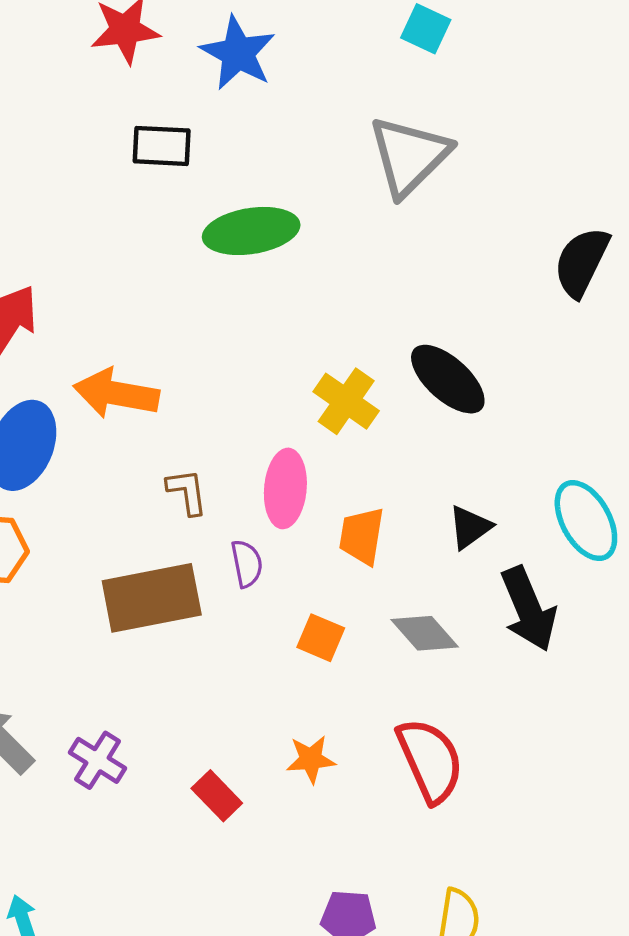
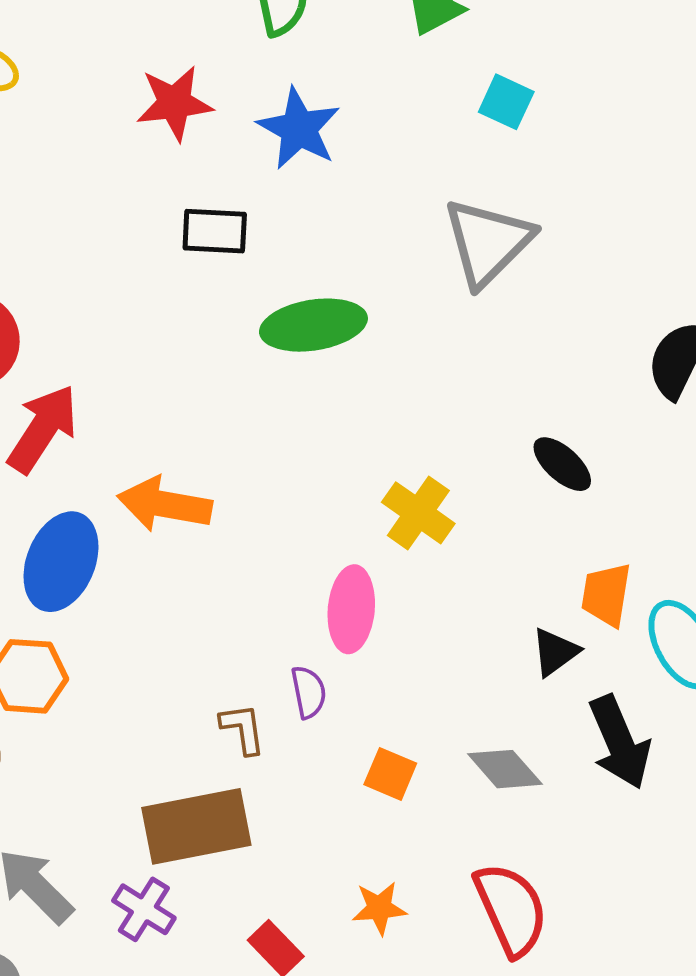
black ellipse: (448, 379) -> (562, 464), moved, size x0.7
brown L-shape: (187, 492) -> (243, 729), moved
orange trapezoid: (362, 536) -> (606, 595), moved
brown rectangle: (152, 598) -> (196, 826), moved

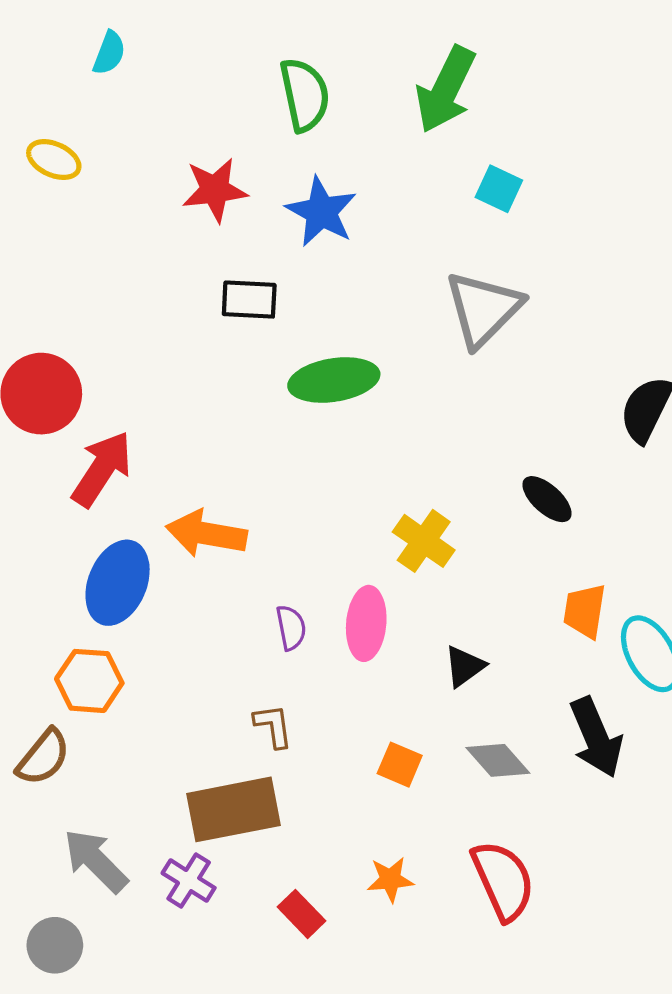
black triangle: (555, 652) -> (464, 666), moved
purple semicircle: (309, 692) -> (291, 628), moved

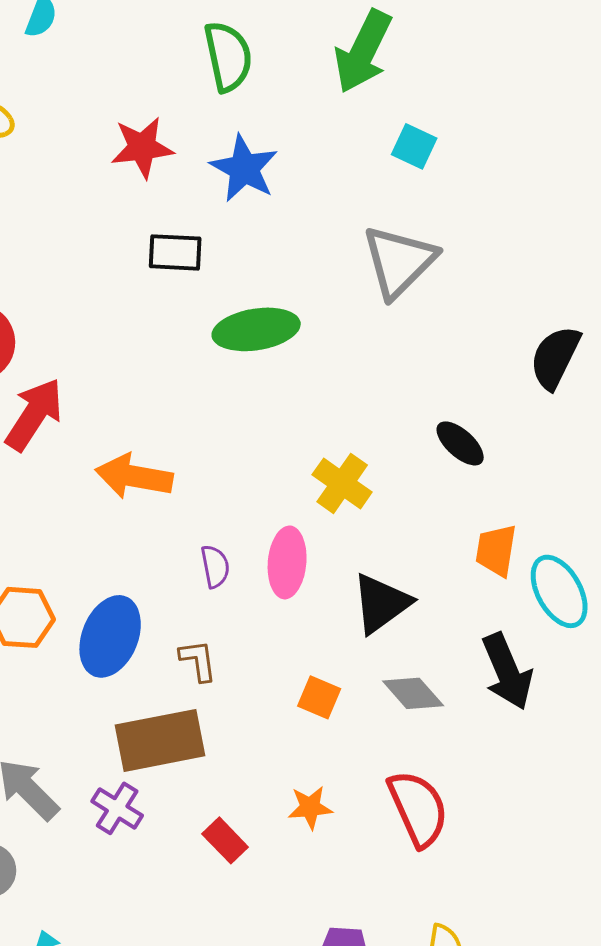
blue ellipse: (118, 583) -> (110, 636), moved
black triangle: (464, 666) -> (381, 603), size x1.5

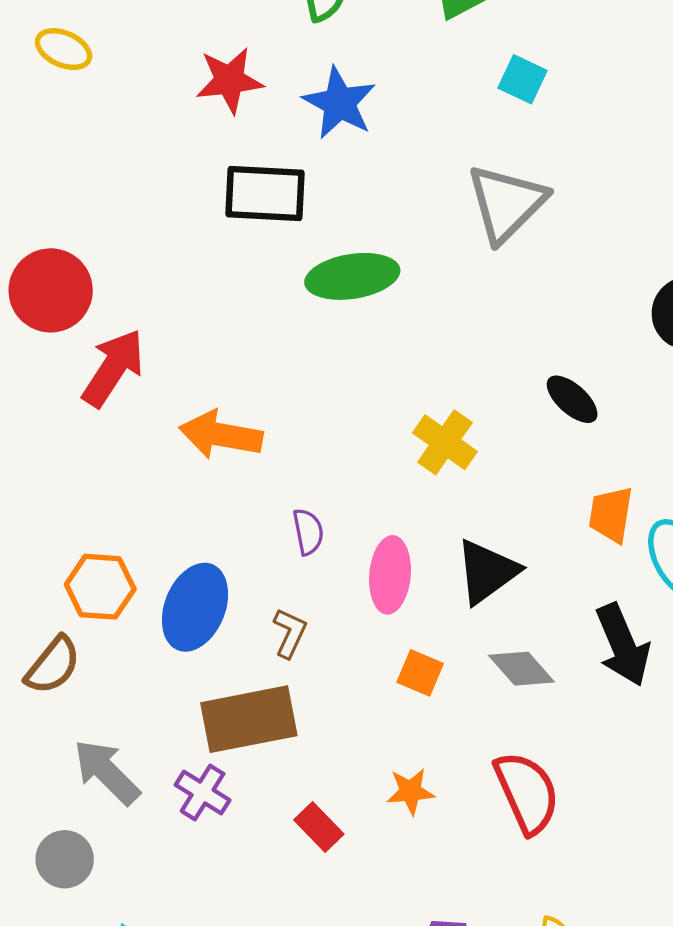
black rectangle: (175, 252) -> (265, 193), size x1.4
pink ellipse: (287, 562) -> (390, 575), moved
brown L-shape: (198, 660) -> (290, 633), turned 33

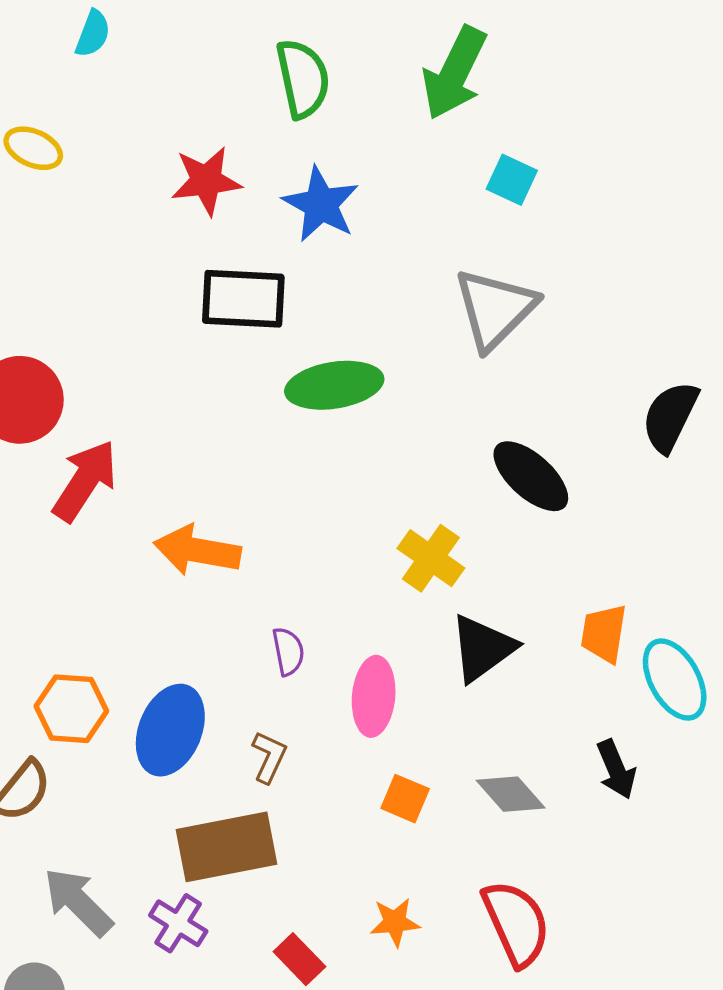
black ellipse: (572, 399) -> (531, 476), moved, size x1.4
black triangle: (487, 572) -> (483, 648), moved
black arrow: (623, 645) -> (616, 769), size x0.7

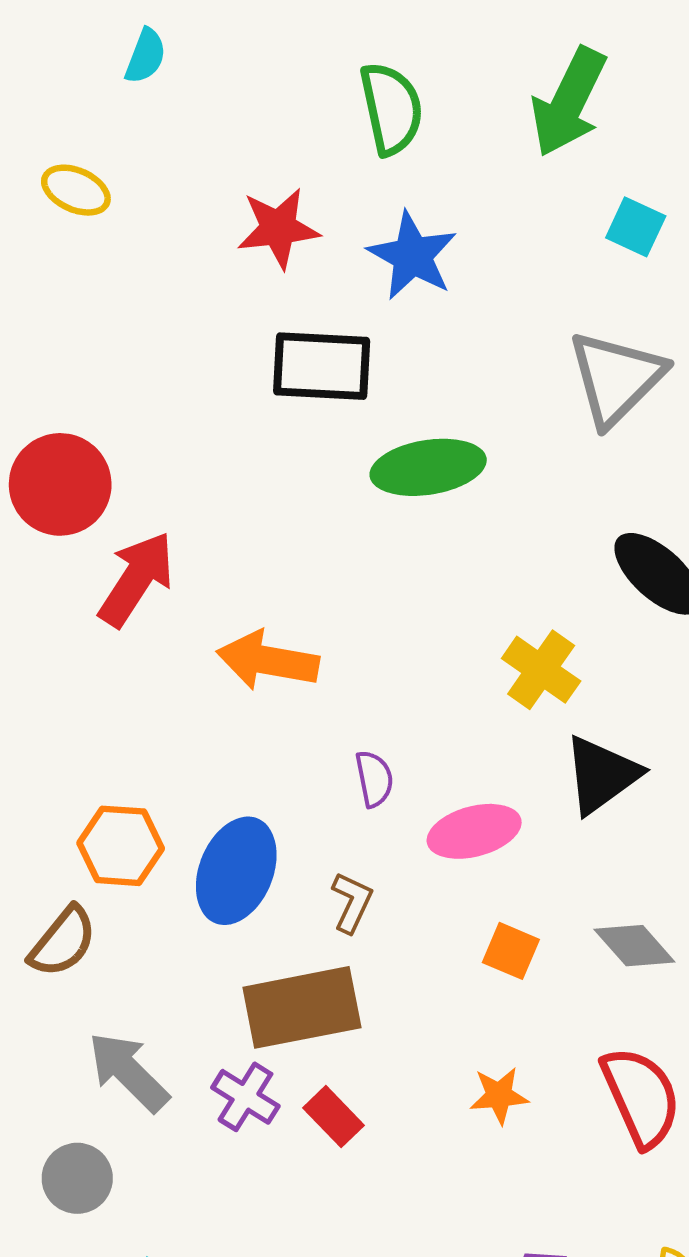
pink ellipse: (374, 696) -> (474, 831), turned 70
red rectangle: (299, 959) -> (333, 1117), moved

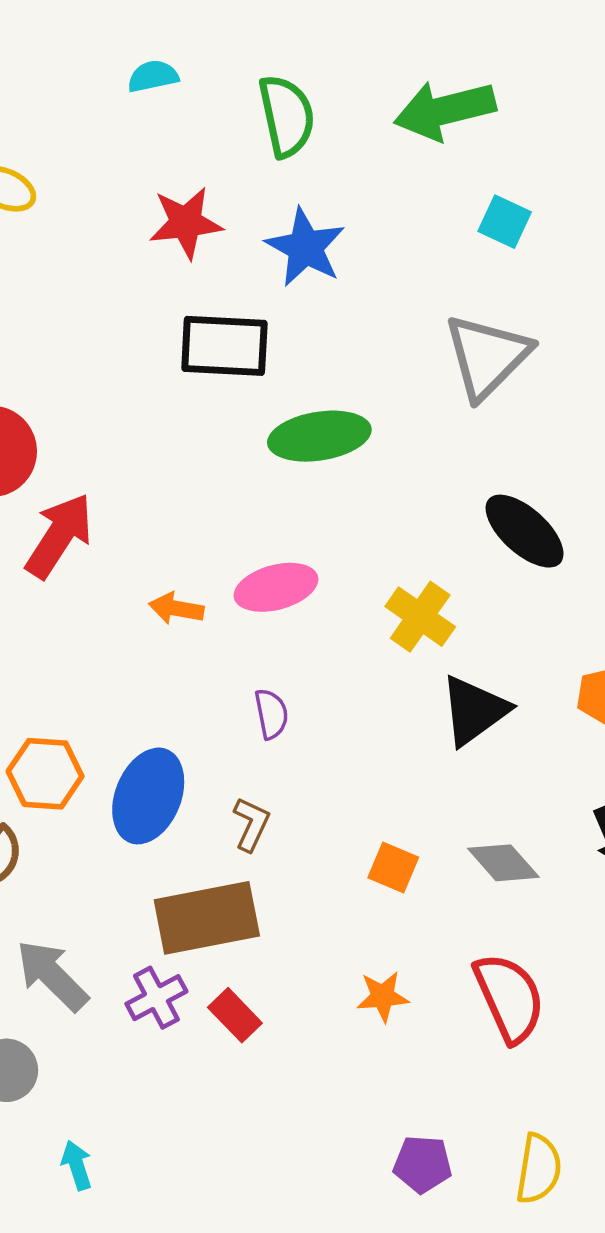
cyan semicircle: (146, 56) -> (153, 76), moved, turned -123
green arrow: (569, 102) -> (445, 110), turned 50
orange arrow: (268, 661) -> (176, 608), size x0.6
pink ellipse: (474, 831) -> (276, 587), moved
purple cross: (245, 1097) -> (156, 998), turned 30

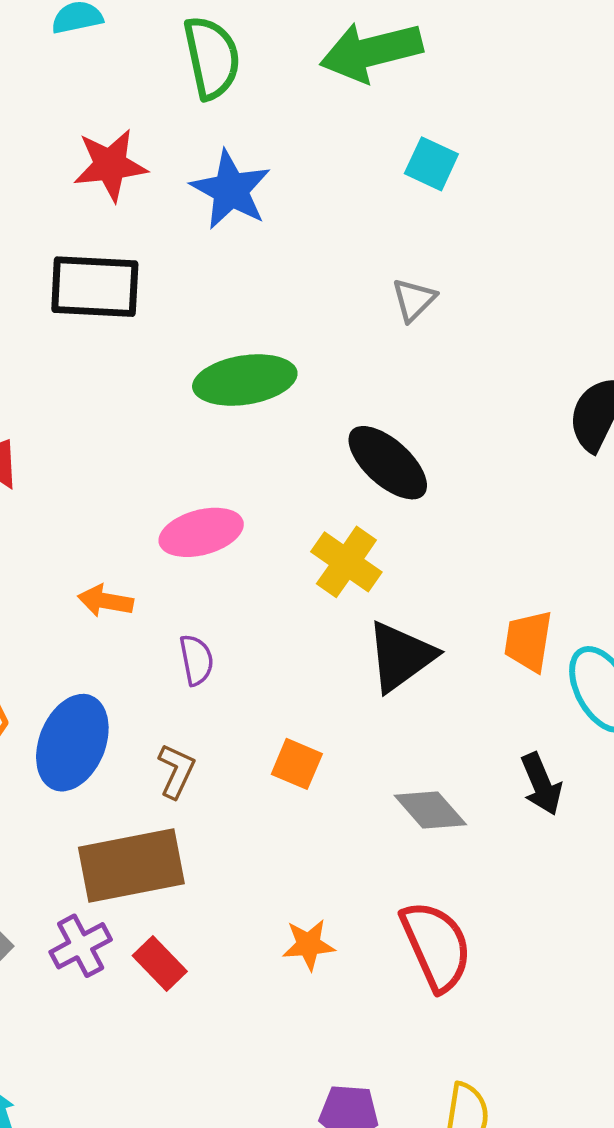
black rectangle: (224, 346) -> (95, 287), moved
gray triangle: (487, 356) -> (414, 300), size x0.5
black ellipse: (525, 531) -> (388, 463), moved
orange arrow: (176, 608) -> (105, 601), moved
orange square: (393, 868) -> (297, 764), moved

